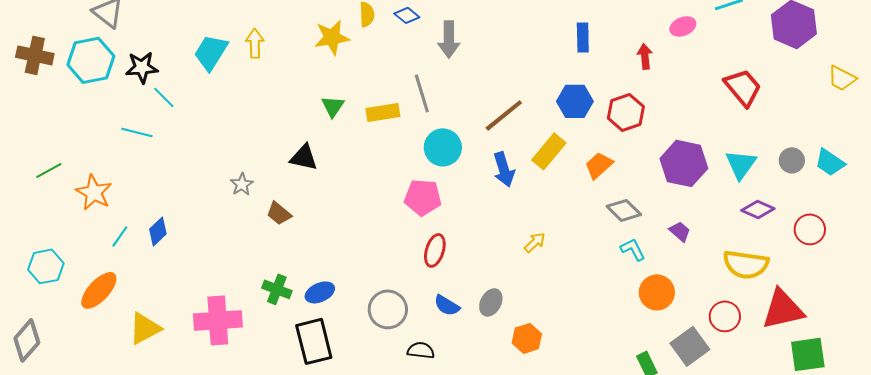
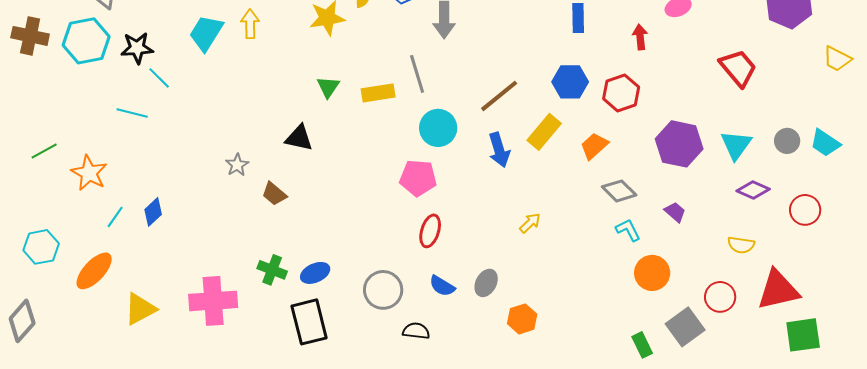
yellow semicircle: (746, 264) -> (741, 245), size x0.6

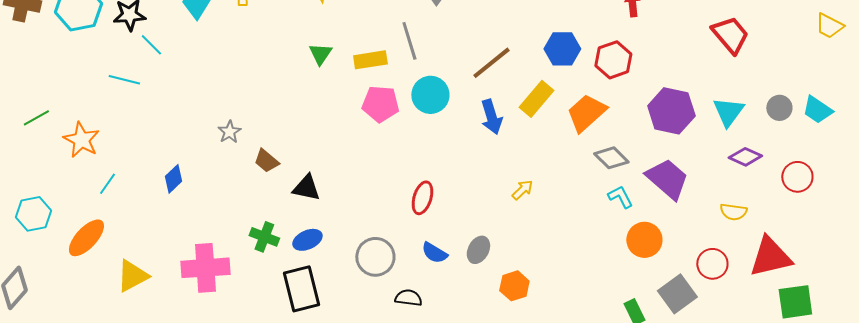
black triangle: (299, 138) -> (306, 188), moved
orange trapezoid: (594, 146) -> (586, 113), size x1.4
pink pentagon: (418, 178) -> (380, 104), moved
blue diamond: (153, 212) -> (173, 179), moved
purple trapezoid: (675, 212) -> (667, 179), size x2.0

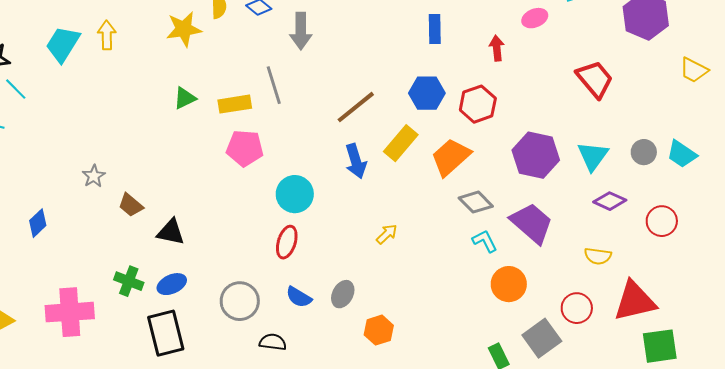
green triangle: (320, 54) -> (185, 98), turned 30
cyan circle: (430, 95) -> (295, 194), moved

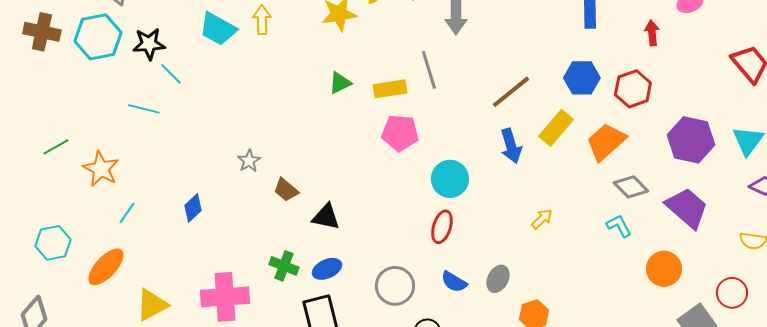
cyan trapezoid: (63, 44) -> (218, 29), turned -93
cyan L-shape: (485, 241) -> (619, 226), moved

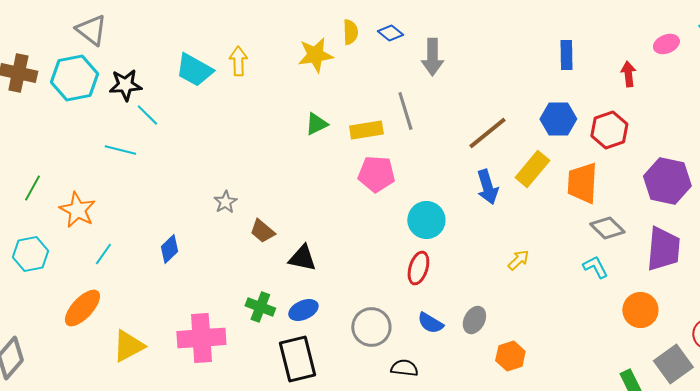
orange trapezoid: (606, 142) -> (582, 183), turned -45
green line: (56, 147) -> (32, 188), turned -32
purple trapezoid: (687, 208) -> (663, 249), turned 54
cyan hexagon: (53, 243) -> (30, 254), moved

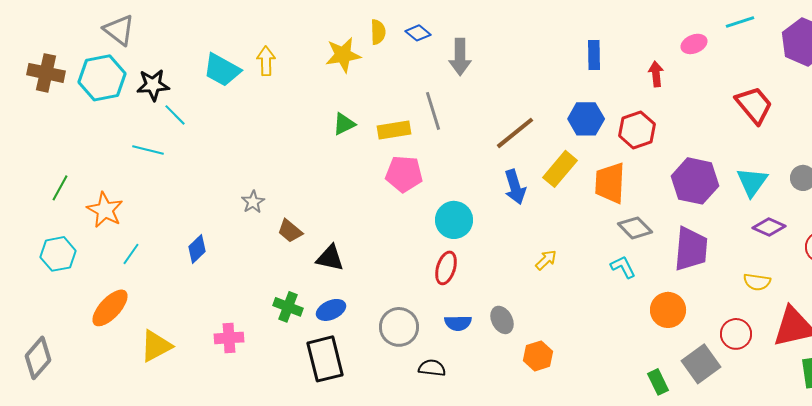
gray ellipse: (474, 320) -> (502, 320), turned -56
blue semicircle: (430, 323) -> (458, 323), turned -32
pink cross: (201, 338) -> (229, 338), size x0.6

